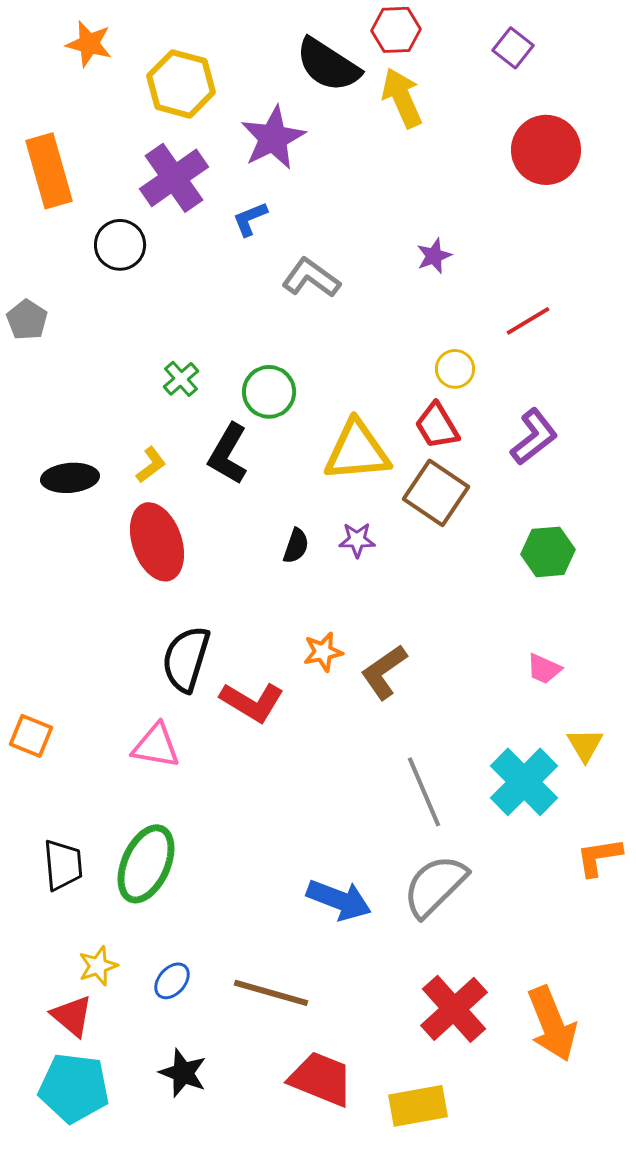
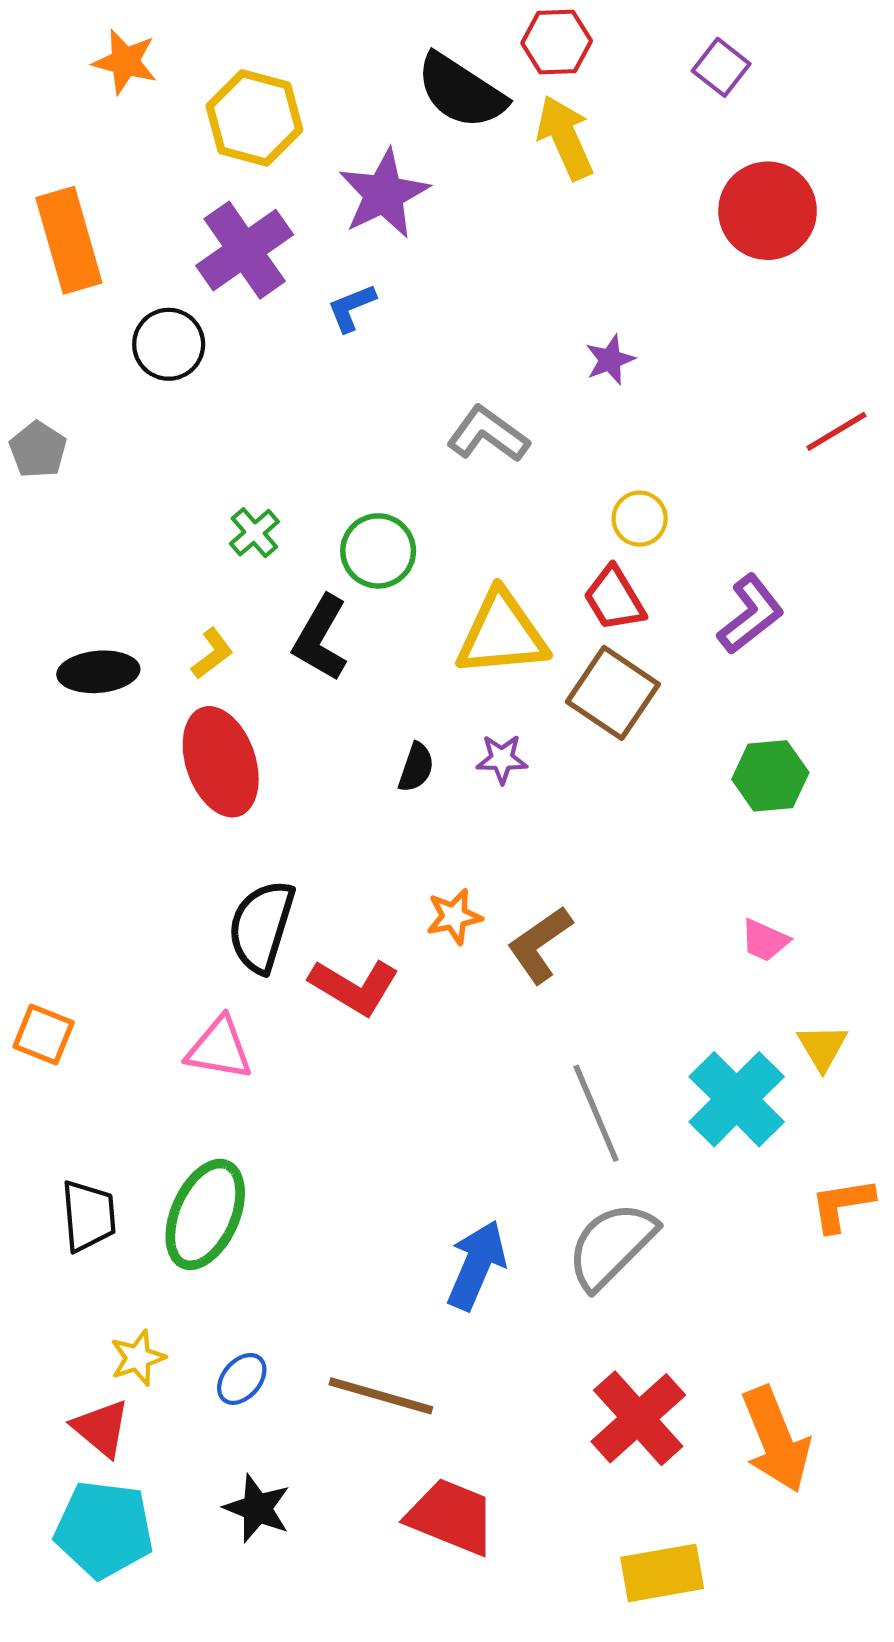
gray L-shape: (311, 278) -> (488, 434), moved
red line: (528, 321) -> (836, 431), moved
blue arrow: (339, 900) -> (477, 1265), turned -88
yellow rectangle: (418, 1106) -> (662, 1573), moved

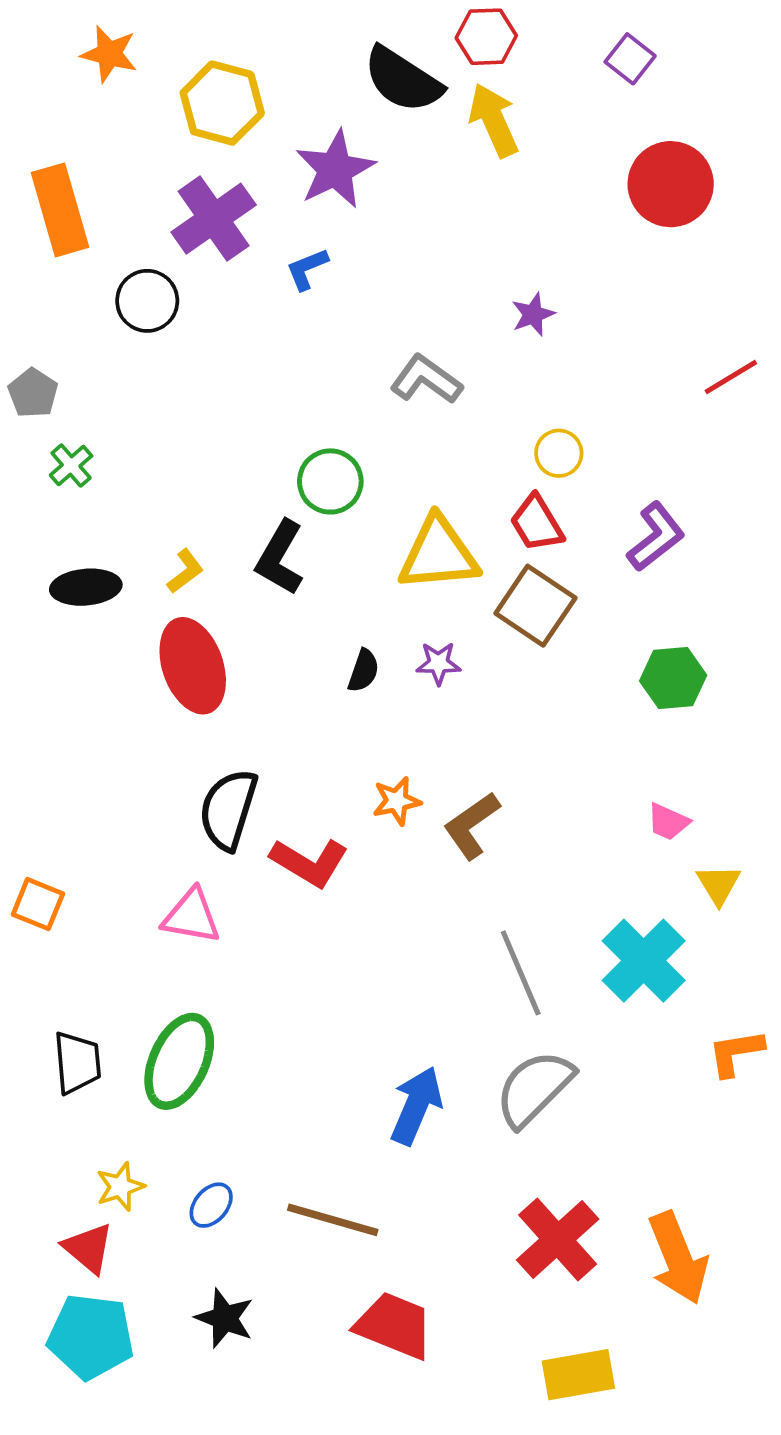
green cross: (254, 533) -> (71, 465), moved
yellow triangle: (822, 1047) -> (719, 884), moved

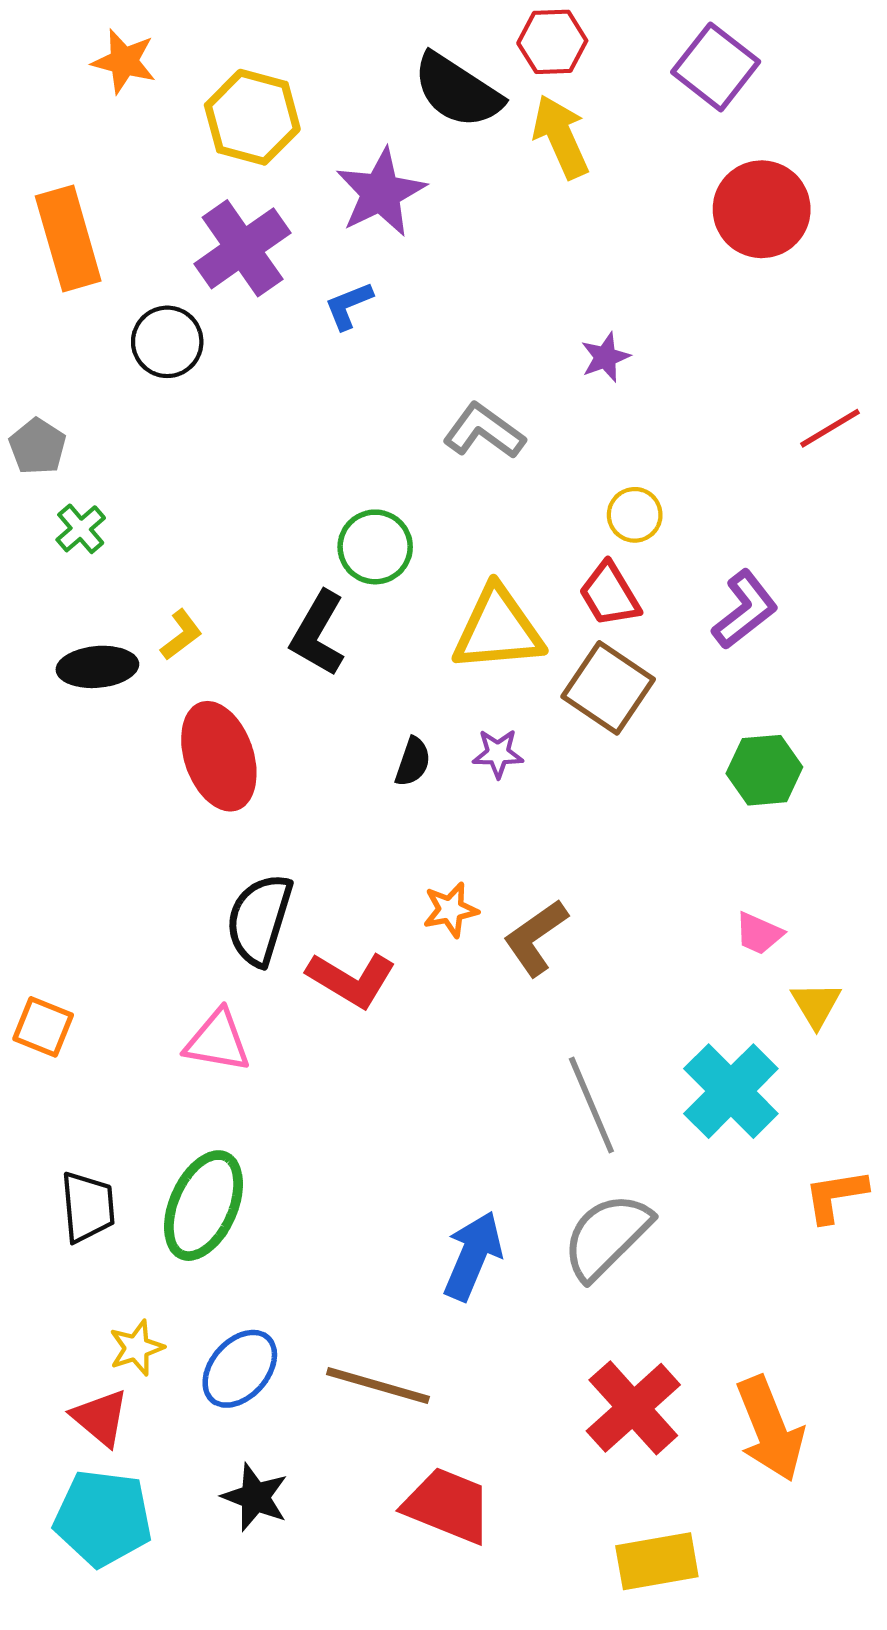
purple square: (630, 59) -> (716, 67), size x1.5
yellow L-shape: (185, 571) -> (181, 635), moved
blue ellipse: (211, 1205) -> (240, 1369), size x1.5

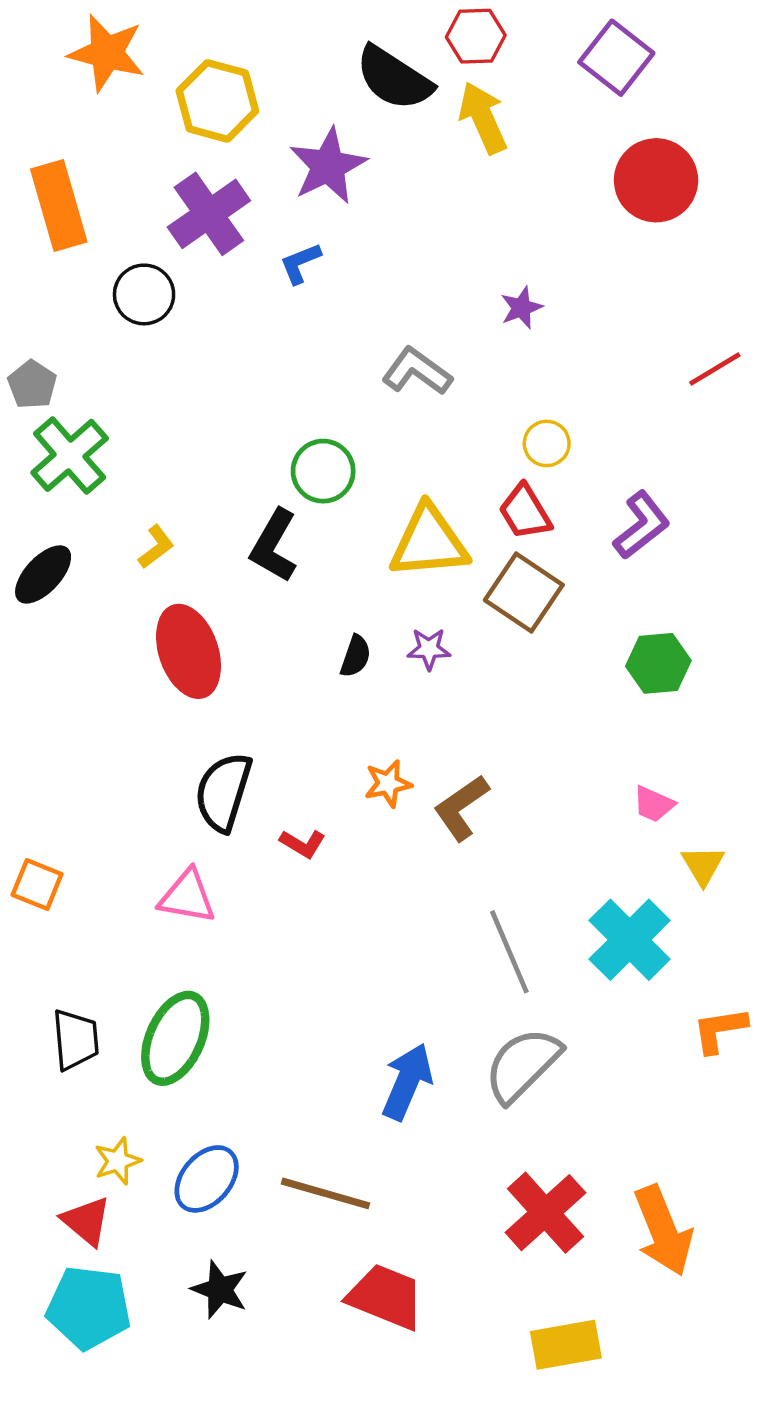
orange star: (124, 61) -> (107, 53), size x1.4
green cross: (81, 529) -> (70, 455), size x1.8
black ellipse: (97, 667) -> (43, 574), moved, turned -42
red L-shape: (351, 979) -> (303, 844), size x0.6

